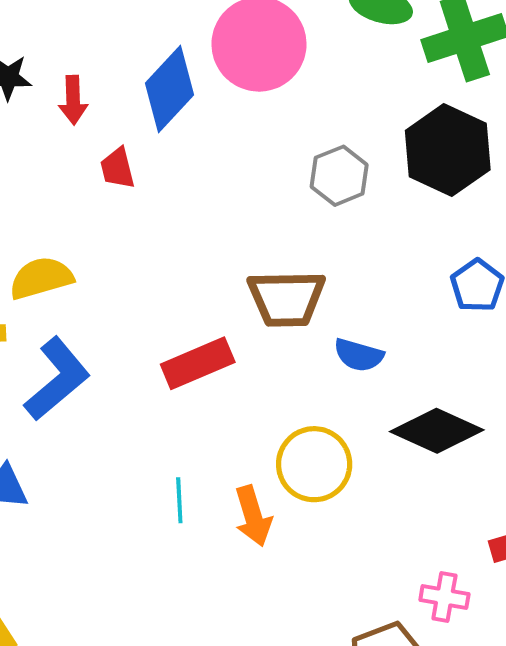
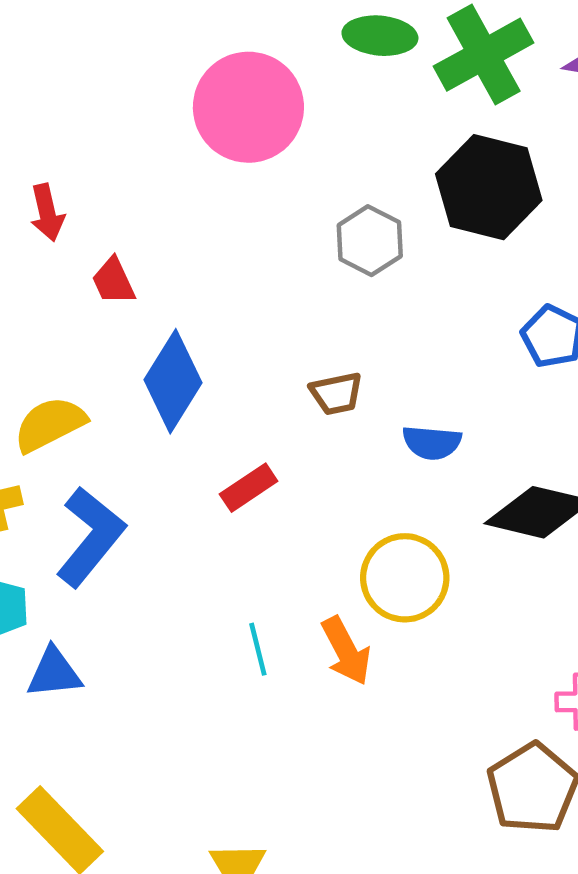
blue diamond: (170, 89) -> (173, 381), moved
brown trapezoid: (287, 299) -> (336, 393), size x0.6
red rectangle: (198, 363) -> (249, 488), size x0.7

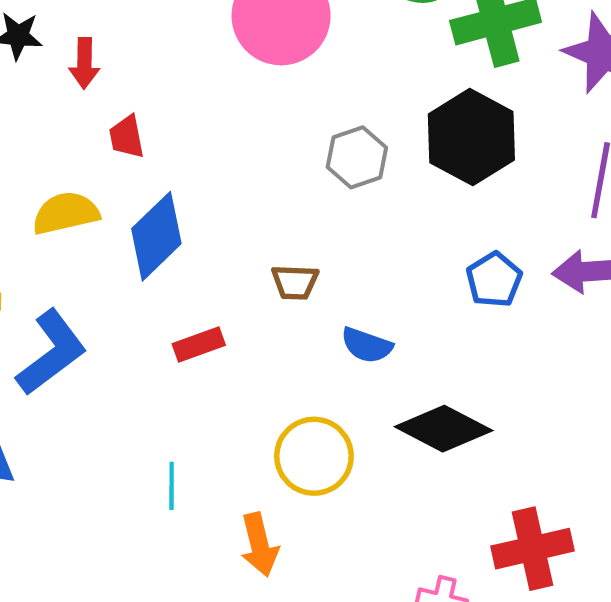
yellow semicircle: (50, 424) -> (66, 213), moved
orange arrow: (346, 651) -> (259, 545), moved

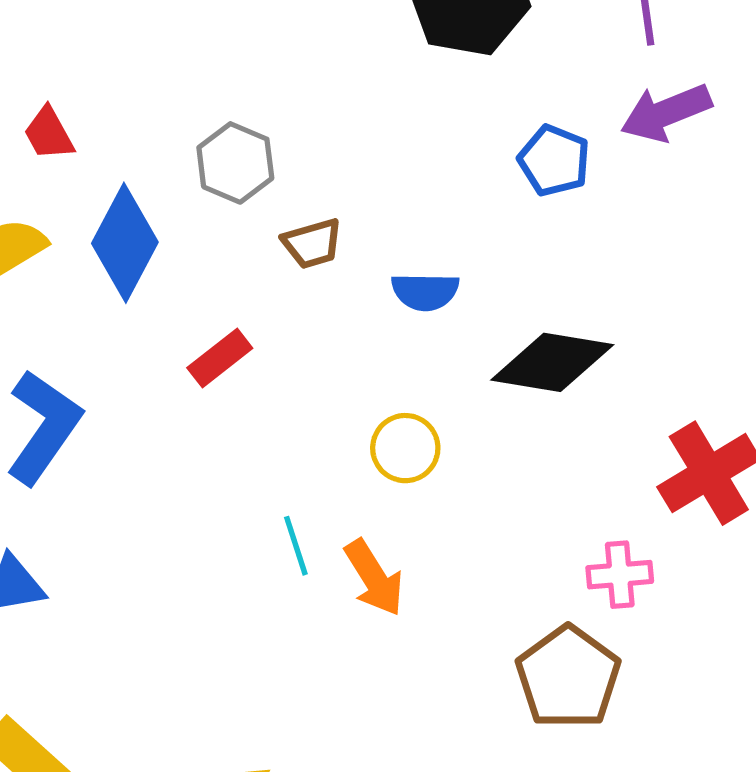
gray hexagon: (357, 157) -> (235, 163), moved
yellow circle: (314, 456) -> (405, 448), size x0.7
cyan line: (172, 486) -> (296, 546), moved

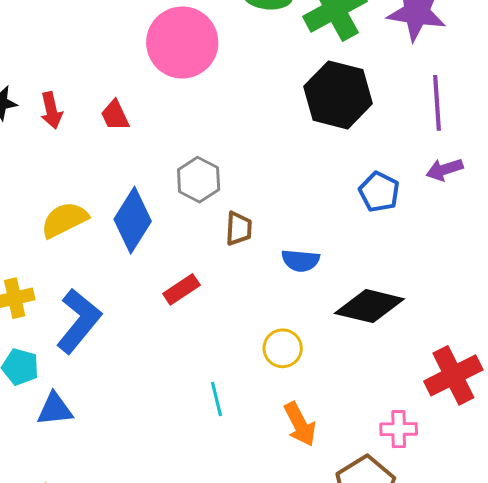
purple arrow: (666, 113) -> (445, 169), size x0.7
red trapezoid: (49, 134) -> (115, 115), moved
brown trapezoid: (312, 243) -> (239, 229), turned -75
orange arrow: (374, 578) -> (300, 424), moved

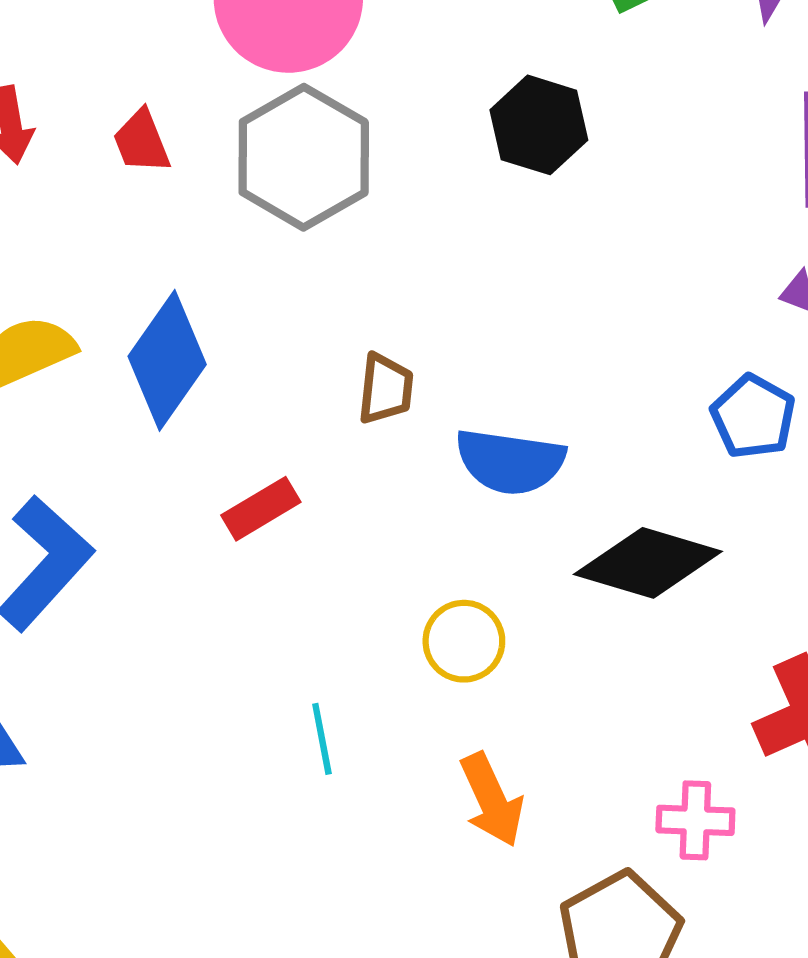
black hexagon: (338, 95) -> (539, 125), moved, size x0.7
gray hexagon: (199, 180) -> (304, 157), moved, size x1.5
blue pentagon: (379, 192) -> (753, 417), moved
blue semicircle: (301, 261) -> (510, 462), size x1.4

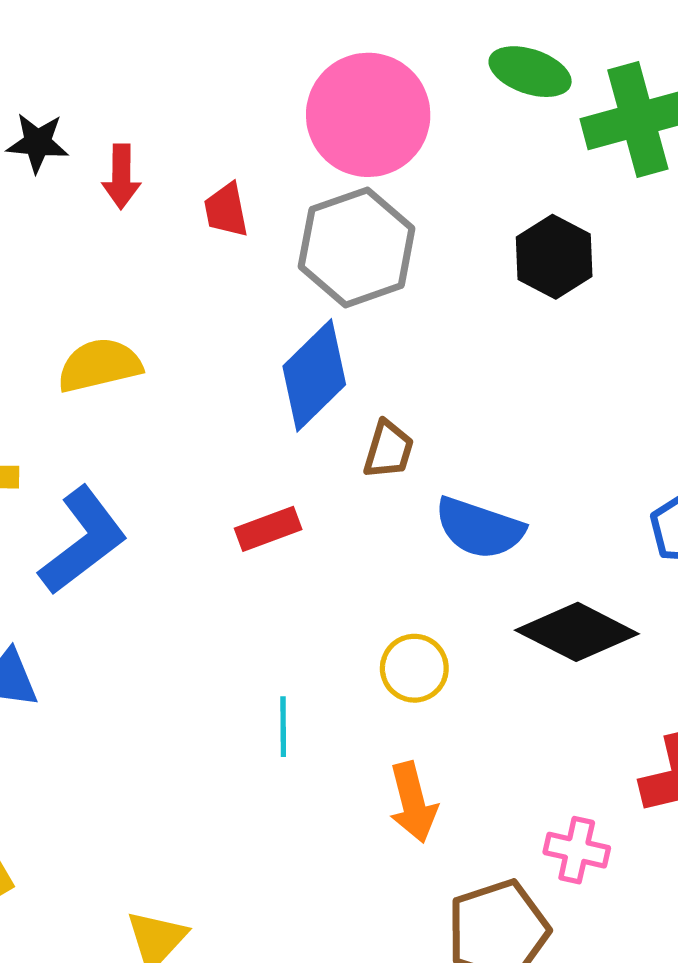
blue diamond: (167, 360) -> (314, 375), moved

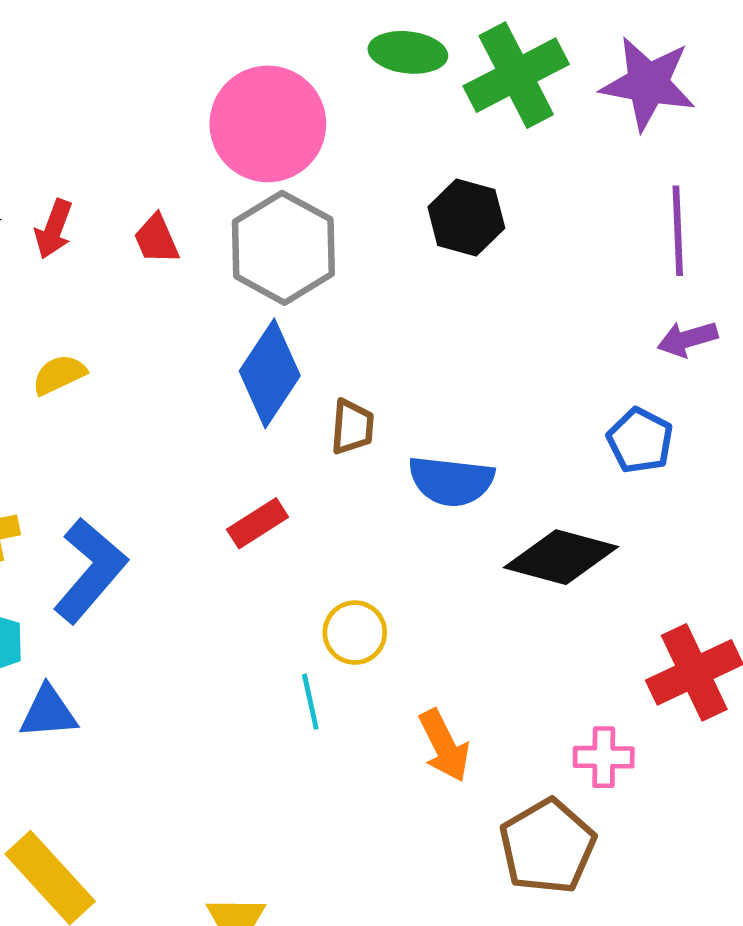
red arrow: (121, 177) -> (54, 229), turned 32
yellow semicircle: (99, 365) -> (59, 375), moved, size x0.7
yellow circle: (414, 668) -> (355, 633), moved

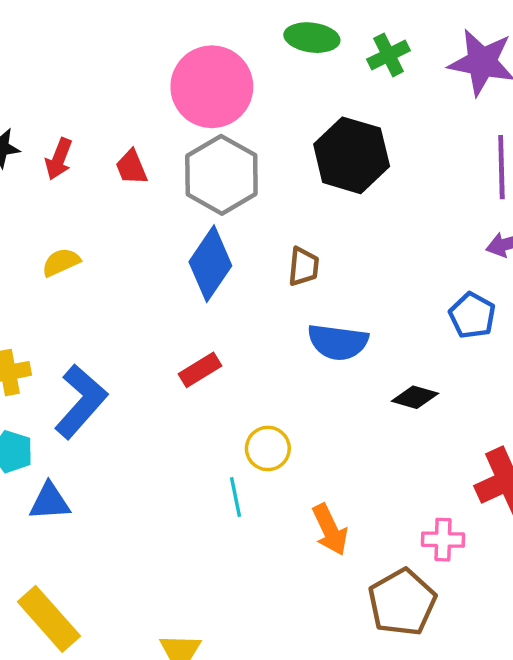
green cross: (516, 75) -> (389, 55), size x0.6
black hexagon: (466, 217) -> (352, 155), size x1.4
brown trapezoid: (352, 427) -> (304, 267), moved
black diamond: (561, 557) -> (415, 397), size x0.6

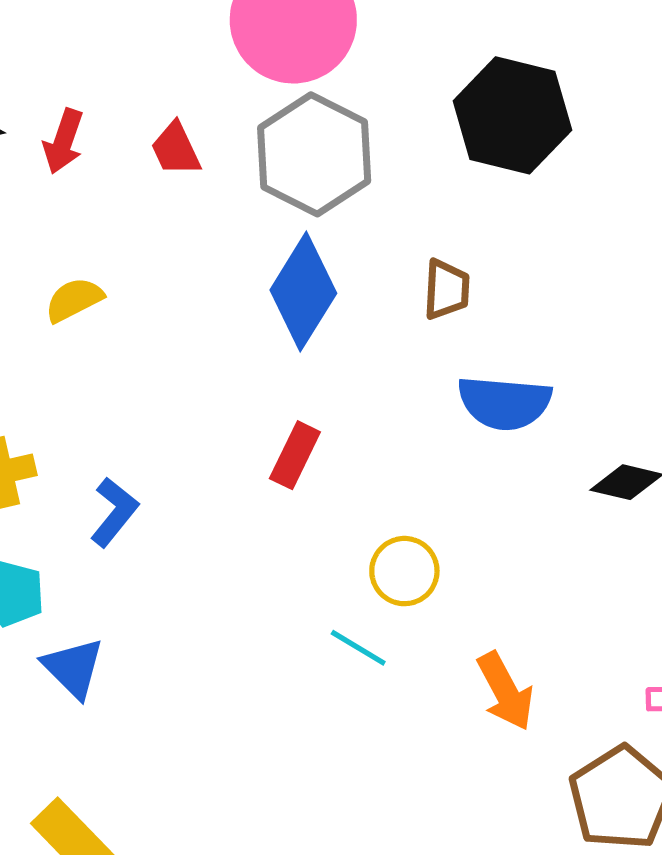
red rectangle: (200, 370) -> (295, 455), turned -30
blue L-shape: (81, 401) -> (114, 512), size x0.6
cyan line: (235, 497) -> (358, 648), turned -45
blue triangle: (50, 502) -> (73, 668), turned 51

